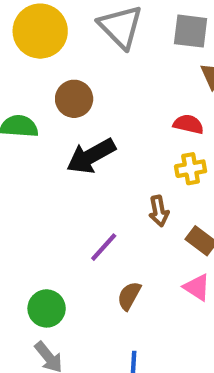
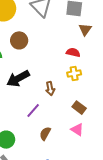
black arrow: (91, 156) -> (18, 78), moved
brown arrow: (159, 211) -> (50, 88), moved

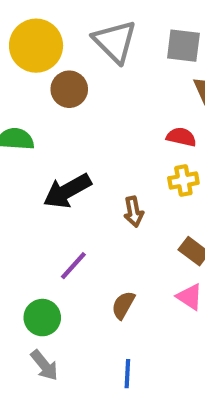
brown circle: (19, 40) -> (69, 89), moved
purple line: (33, 111) -> (73, 266), moved

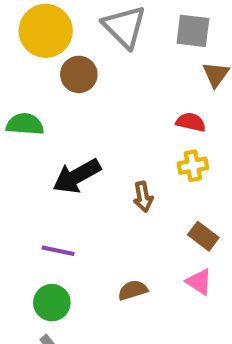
purple line: (73, 266) -> (58, 251), moved, turned 60
brown semicircle: (123, 305) -> (133, 290), turned 44

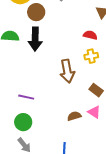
black arrow: (77, 176) -> (35, 39), moved, turned -60
brown arrow: (143, 197) -> (67, 71), size x1.6
brown semicircle: (133, 290) -> (74, 116), moved

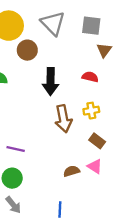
black arrow: (35, 39) -> (51, 81), moved
yellow cross: (91, 56) -> (91, 111), moved

